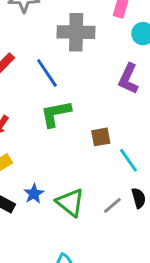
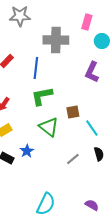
blue line: (47, 73) -> (36, 68), turned 40
green triangle: (70, 202) -> (49, 127), moved
gray line: (112, 205) -> (73, 159), moved

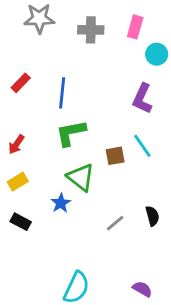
gray cross: (56, 40) -> (91, 30), moved, size x0.7
cyan line: (92, 128) -> (142, 146), moved
blue star: (27, 151) -> (61, 203), moved

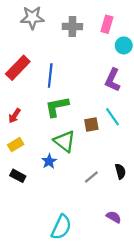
red rectangle: (21, 83) -> (18, 68), size x1.6
purple semicircle: (142, 289) -> (114, 217), moved

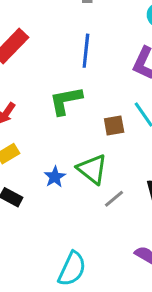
blue line: (50, 76) -> (86, 51), moved
green triangle: (65, 141) -> (92, 169), moved

